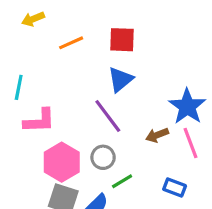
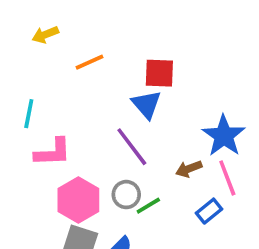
red square: (122, 40) -> (159, 73), moved
blue triangle: (121, 79) -> (146, 104), turned -32
green line: (122, 181) -> (148, 206), moved
blue rectangle: (175, 188) -> (209, 211), moved, turned -60

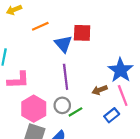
blue triangle: (146, 104) -> (63, 44), moved
purple line: (132, 147) -> (66, 77), turned 30

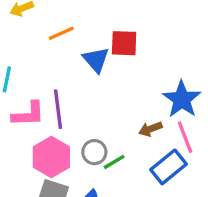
purple line: (66, 77) -> (58, 109), moved
blue rectangle: (112, 115) -> (169, 167), size x1.5

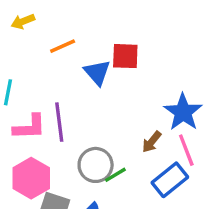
brown arrow: (150, 129) -> (152, 142), turned -30
gray circle: (94, 152) -> (96, 165), size x1.4
pink hexagon: (51, 157) -> (31, 178), moved

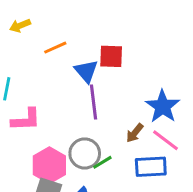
purple line: (59, 122) -> (94, 102), moved
pink line: (186, 150) -> (166, 140), turned -32
pink hexagon: (31, 178) -> (49, 165), moved
blue rectangle: (170, 180) -> (151, 167), turned 36

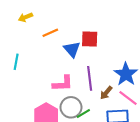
purple line: (94, 102) -> (90, 78), moved
pink L-shape: (26, 120) -> (63, 83), moved

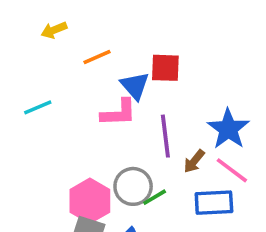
cyan line: (16, 62) -> (38, 107), turned 56
pink L-shape: (63, 83) -> (119, 113), moved

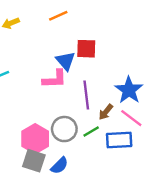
orange line: (97, 57) -> (58, 16), moved
green line: (155, 197) -> (91, 131), moved

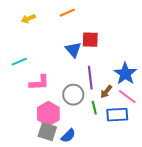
pink L-shape: (55, 79) -> (39, 83), moved
gray circle: (64, 129) -> (73, 95), moved
green line: (91, 131) -> (94, 108), turned -72

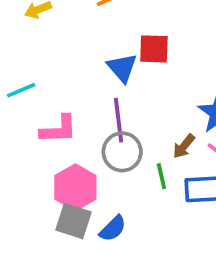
purple line: (90, 78) -> (118, 120), moved

